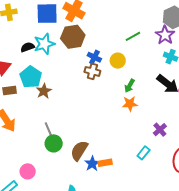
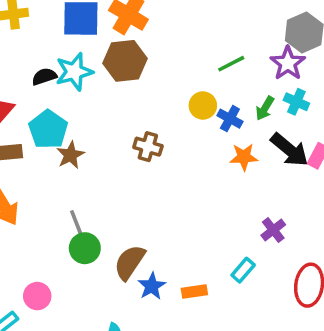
blue cross: (94, 57) -> (230, 119), moved
brown cross: (92, 71) -> (148, 147), moved
green arrow: (130, 86) -> (265, 108), moved
orange star: (130, 104) -> (244, 157), moved
orange rectangle: (105, 163) -> (194, 292), moved

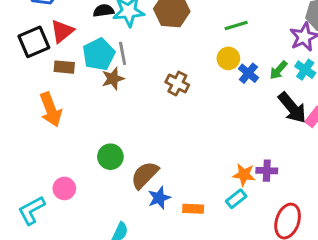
green line: (231, 64) -> (236, 25), moved
orange star: (244, 157) -> (244, 175), moved
gray line: (77, 224) -> (123, 53), moved
purple cross: (273, 230) -> (267, 171), turned 30

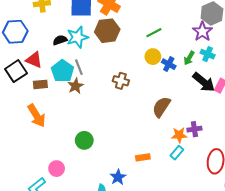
red triangle: (62, 31) -> (34, 60), turned -48
brown semicircle: (145, 175) -> (161, 107), moved
blue star: (159, 198) -> (118, 177), moved
orange rectangle: (193, 209) -> (143, 157), moved

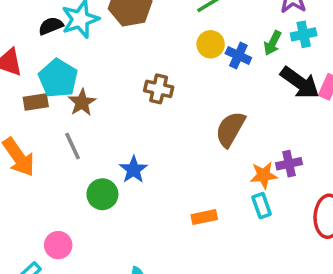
cyan cross: (208, 54) -> (304, 34), turned -32
gray line: (79, 67) -> (72, 146), moved
brown rectangle: (40, 84) -> (36, 102), moved
cyan rectangle: (177, 153) -> (262, 206), turned -56
blue star: (118, 177) -> (134, 170), moved

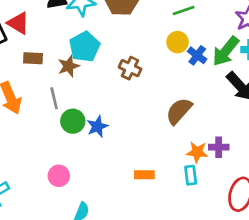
green arrow: (273, 43) -> (226, 51), size x1.6
cyan pentagon: (58, 78) -> (85, 47), moved
green circle: (102, 194) -> (73, 121), moved
pink circle: (58, 245) -> (59, 176), moved

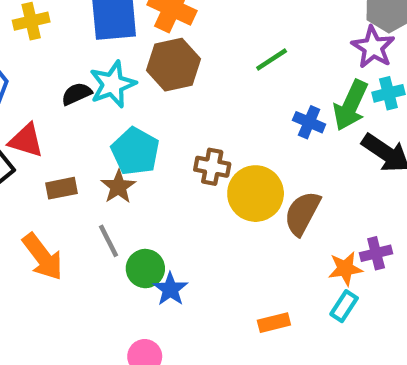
yellow circle: (178, 42) -> (256, 194), moved, size x1.6
blue star: (97, 126) -> (170, 289), moved
cyan rectangle: (191, 175) -> (344, 306), turned 54

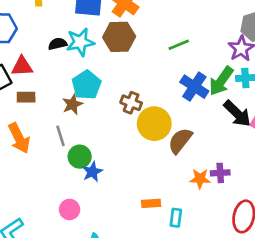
blue cross: (309, 122) -> (194, 87), size x1.5
red triangle: (26, 141) -> (22, 66), turned -30
brown rectangle: (61, 188) -> (26, 97), moved
cyan rectangle: (344, 306) -> (176, 218), moved, turned -36

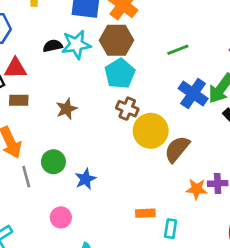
cyan pentagon: (87, 85) -> (120, 74), moved
gray line: (60, 136) -> (26, 177), moved
green circle: (80, 157) -> (53, 162), moved

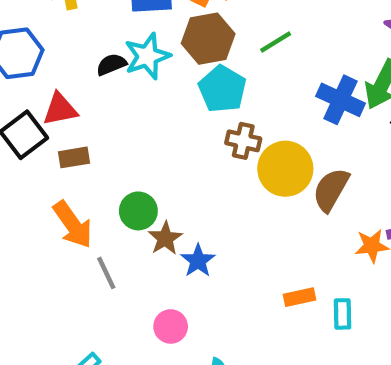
green line: (178, 50) -> (276, 42), moved
brown star: (67, 109) -> (165, 238), moved
green circle: (53, 162) -> (138, 211), moved

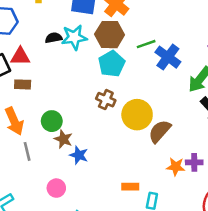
blue cross: (341, 100) -> (168, 57), moved
brown cross: (243, 141) -> (106, 100), moved
brown star: (165, 238) -> (63, 139), turned -30
blue star: (198, 261) -> (79, 155), turned -30

